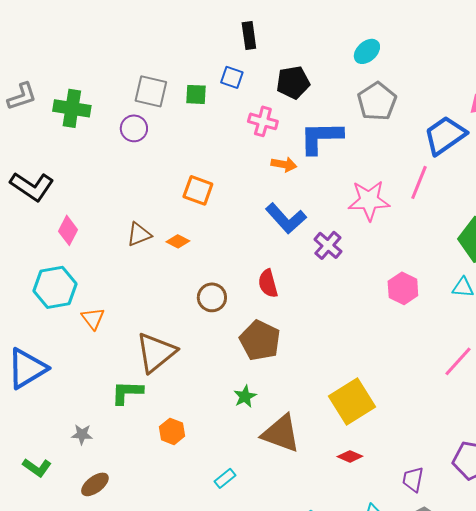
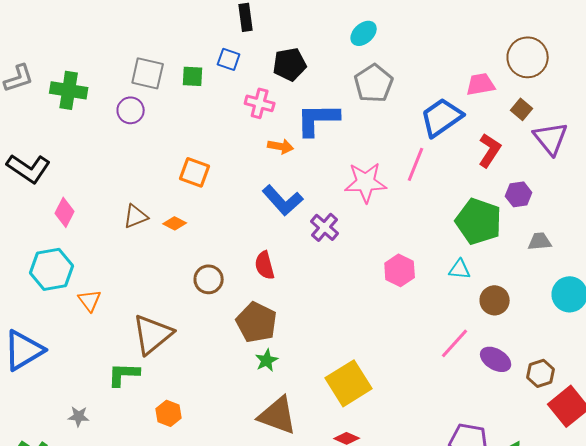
green star: (245, 396) -> (267, 360), moved

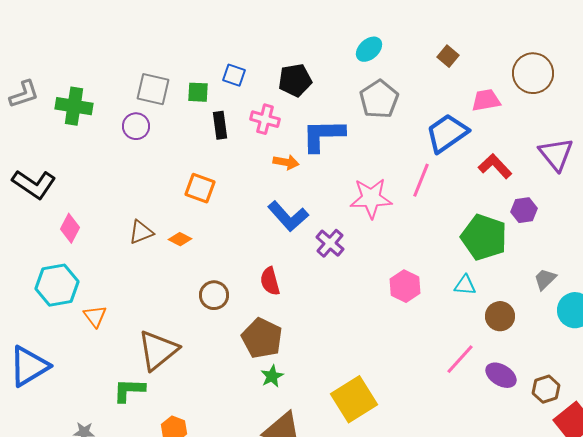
black rectangle: (246, 17) -> (220, 125), moved
brown square: (522, 109) -> (448, 56), moved
red L-shape: (490, 150) -> (495, 166), turned -76
gray trapezoid: (540, 241) -> (545, 279), moved, turned -40

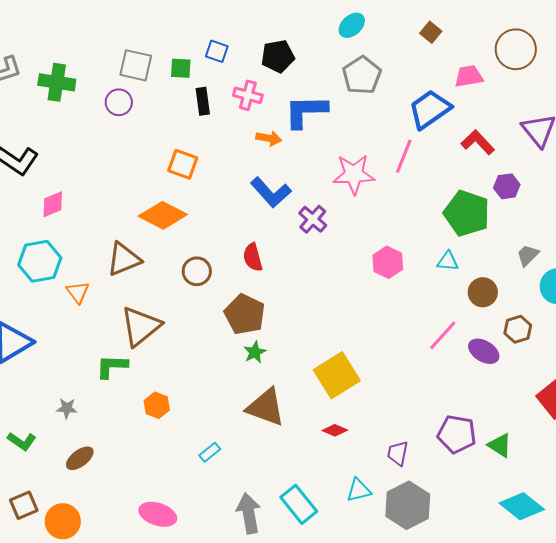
pink diamond: (70, 228) -> (53, 204), turned 40
brown triangle: (141, 232) -> (124, 259), moved, size x1.4
orange diamond: (180, 239) -> (163, 215), size x2.0
brown hexagon: (546, 389) -> (518, 329), moved

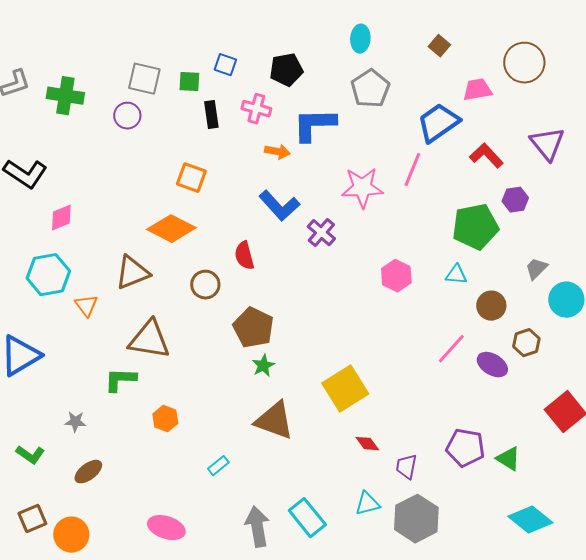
cyan ellipse: (352, 25) -> (360, 39), turned -44
green pentagon: (467, 213) -> (475, 227), turned -30
red semicircle: (253, 257) -> (244, 256), moved
brown triangle: (141, 326) -> (149, 340), turned 48
red diamond: (335, 430) -> (367, 444), moved, turned 30

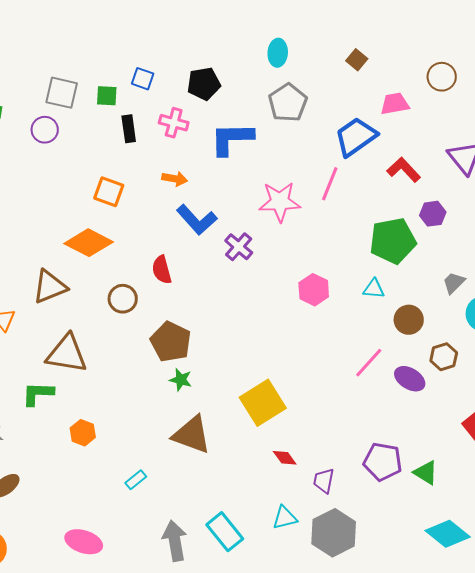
brown circle: (524, 63) -> (442, 77), size x0.7
orange arrow: (277, 152) -> (175, 179), moved
green star: (263, 366) -> (181, 380), turned -30

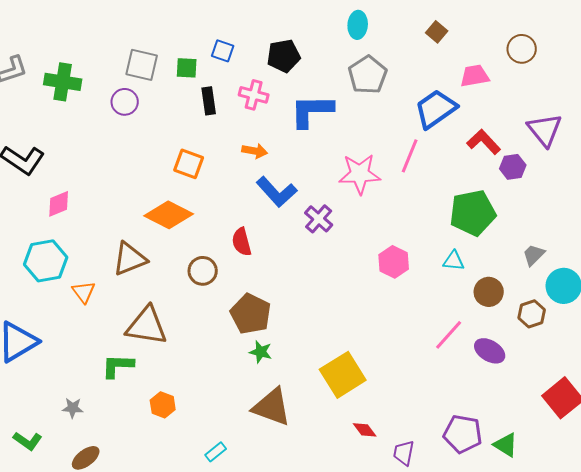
purple hexagon: (433, 214) -> (513, 167), moved
brown hexagon: (444, 357) -> (532, 314), moved

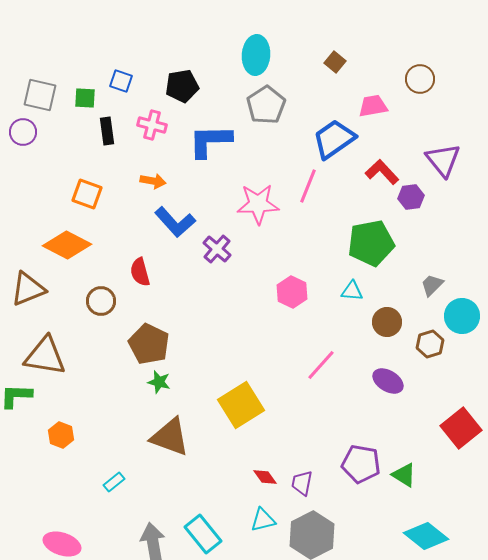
cyan ellipse: (358, 25) -> (256, 55), size x1.4
pink line: (449, 335) -> (321, 365), moved
red diamond: (365, 430) -> (265, 477), moved

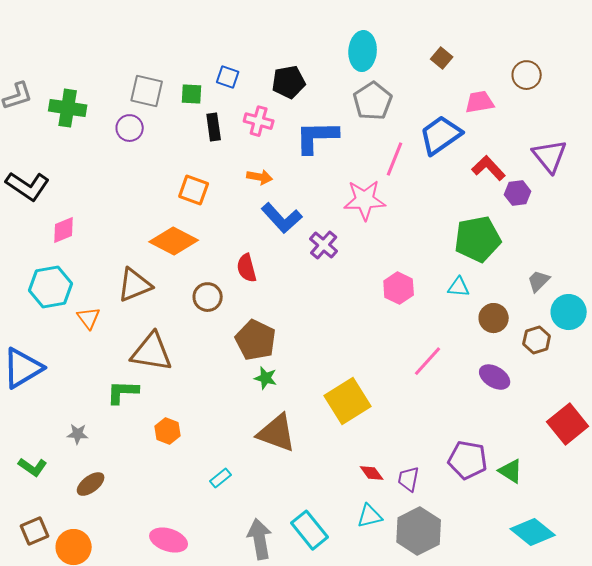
pink line: (308, 186) -> (395, 159), moved

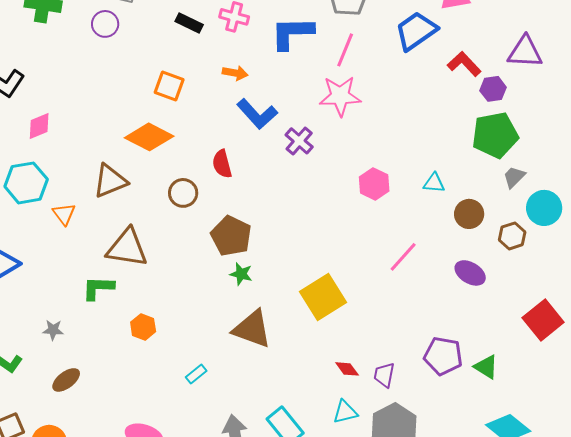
black rectangle: (214, 127) -> (189, 23), turned -56
purple triangle: (550, 156) -> (525, 52), turned -48
pink line: (395, 159) -> (345, 50), moved
green pentagon: (478, 239) -> (495, 135), moved

